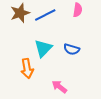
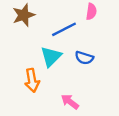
blue line: (45, 15) -> (64, 29), moved

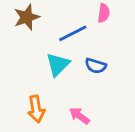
orange arrow: (32, 80) -> (36, 109), moved

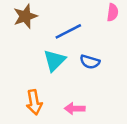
pink semicircle: (104, 13) -> (113, 12), moved
pink arrow: (79, 116) -> (75, 109), turned -36

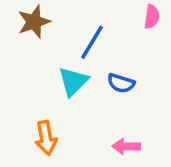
blue line: (68, 31) -> (92, 42), turned -32
pink arrow: (75, 109) -> (126, 146), moved

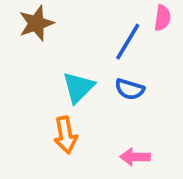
blue line: (92, 42) -> (128, 42), moved
orange arrow: (46, 138) -> (66, 135), moved

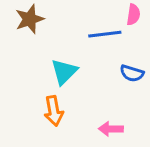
blue line: (128, 42) -> (105, 34), turned 52
blue semicircle: (130, 89) -> (132, 73), moved

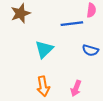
orange arrow: (54, 111) -> (43, 86), moved
pink arrow: (111, 129) -> (76, 88), turned -70

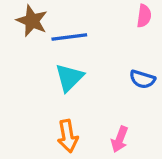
brown star: (20, 13) -> (32, 21), turned -30
blue line: (72, 24) -> (69, 37), moved

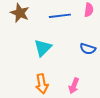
blue line: (69, 37) -> (60, 16), moved

